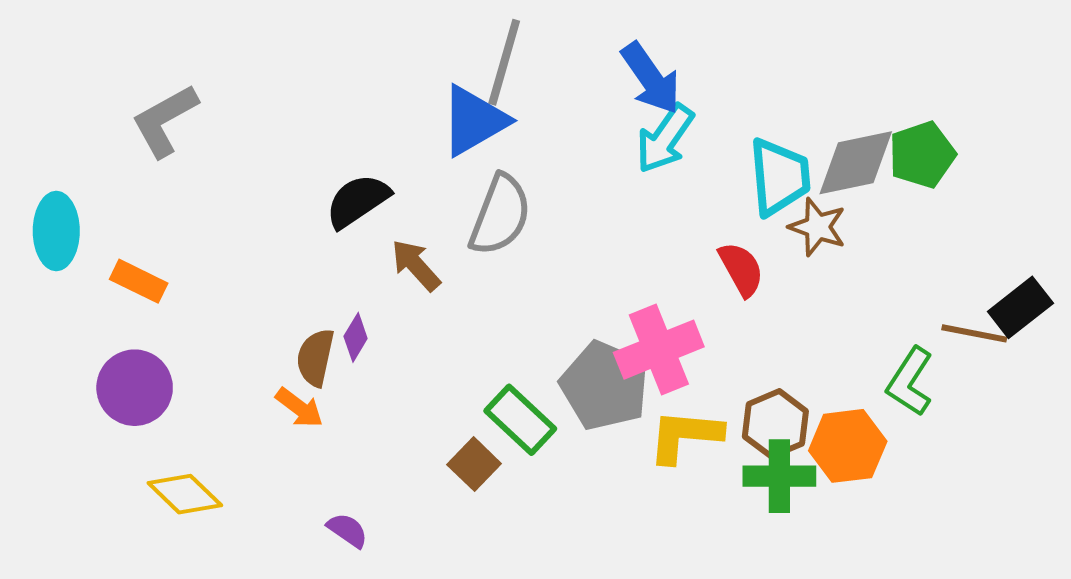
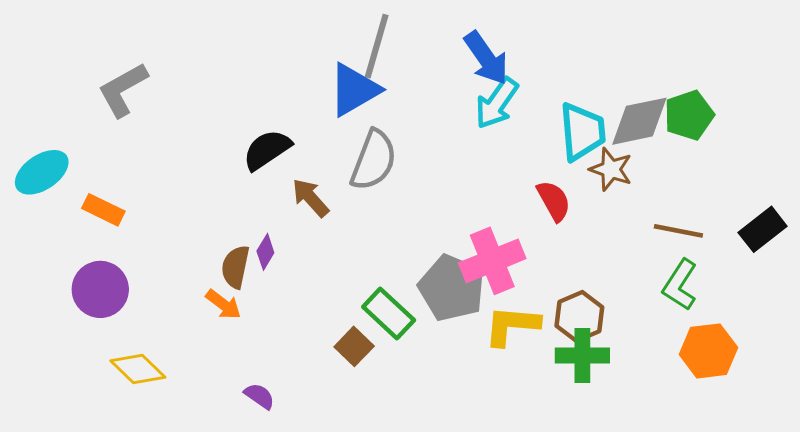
cyan ellipse: (56, 231) -> (42, 172), turned 56
brown line: (974, 333) -> (678, 231), moved
orange hexagon: (848, 446) -> (708, 351), moved

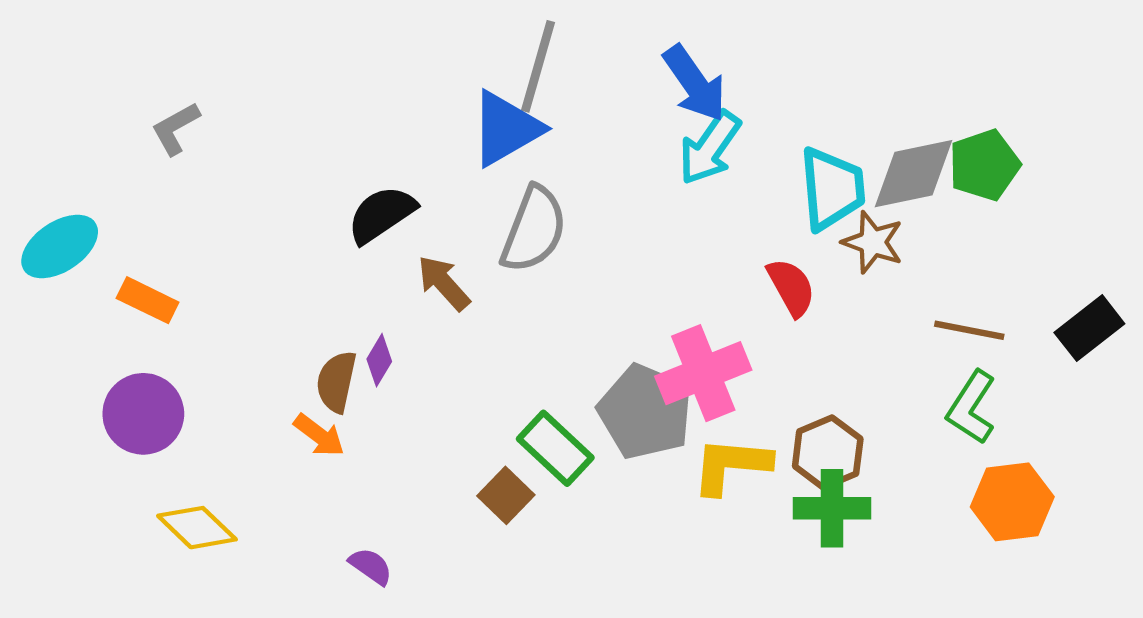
gray L-shape: (123, 90) -> (175, 129), size x0.7

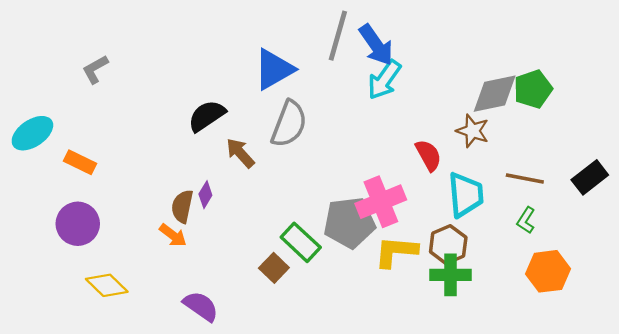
gray line: (538, 66) -> (338, 36), moved
cyan trapezoid: (832, 189) -> (466, 195), moved
green L-shape: (971, 407) -> (526, 220), size x0.7
gray pentagon: (645, 412) -> (349, 223), turned -30
purple semicircle: (371, 566) -> (201, 306), size x1.5

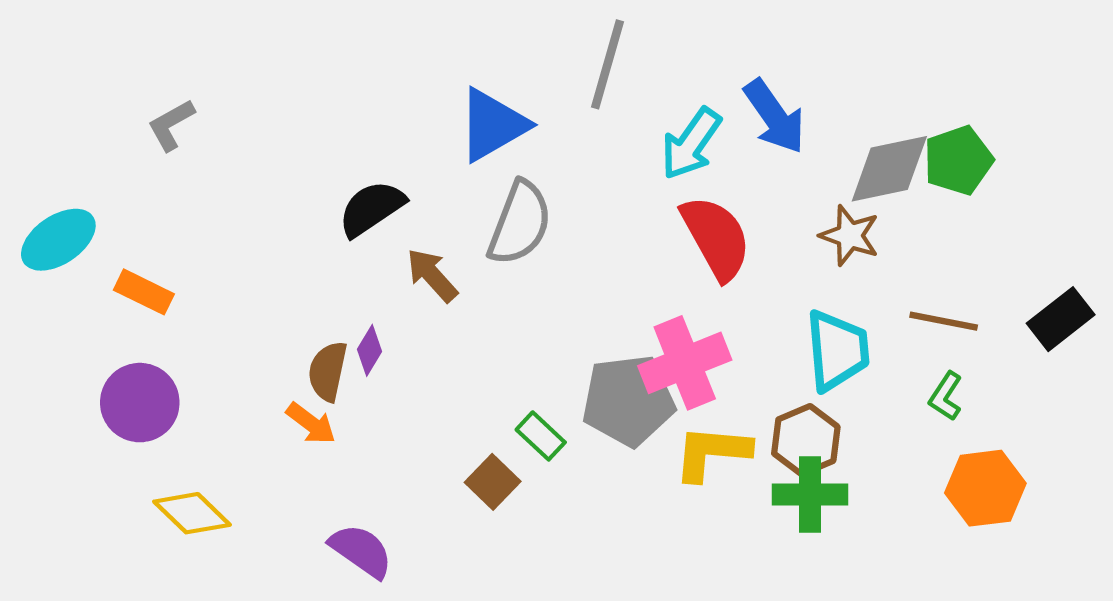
blue arrow: (376, 45) -> (774, 117), moved
red semicircle: (428, 155) -> (716, 238), moved, size x1.5
green rectangle: (301, 242) -> (541, 436), size x0.7

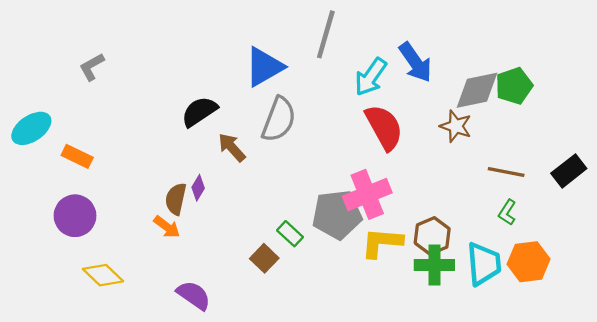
cyan trapezoid: (837, 350) -> (484, 264), moved

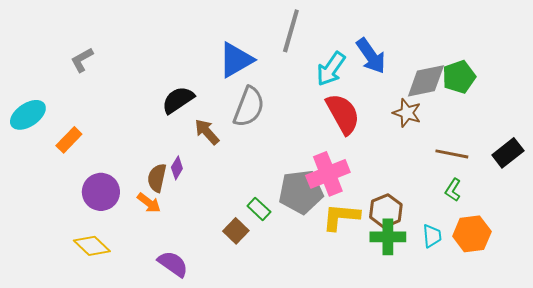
orange rectangle: (77, 156) -> (69, 140), turned -72
purple circle: (75, 216) -> (101, 192), moved
cyan trapezoid: (484, 264) -> (432, 236), size x0.6

